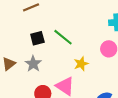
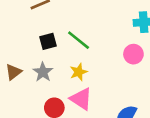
yellow star: (81, 64) -> (79, 72), moved

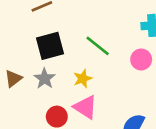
green line: (79, 40) -> (98, 46), moved
black square: (48, 41) -> (50, 46), size x1.5

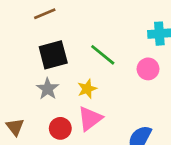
brown triangle: (13, 79) -> (15, 127), moved, turned -30
pink triangle: (85, 107) -> (90, 118), turned 50

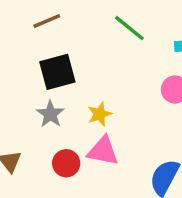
green line: (103, 55) -> (129, 28), moved
pink triangle: (90, 118) -> (103, 151), turned 48

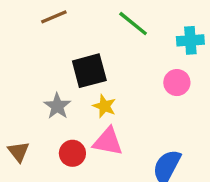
black square: (57, 72) -> (89, 71), moved
yellow star: (99, 114) -> (104, 106), turned -30

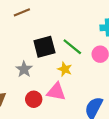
green line: (133, 24) -> (72, 47), moved
yellow star: (104, 106) -> (65, 69), moved

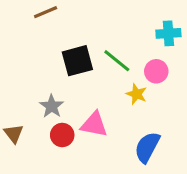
gray star: (24, 69) -> (52, 106), moved
yellow star: (65, 69) -> (137, 94), moved

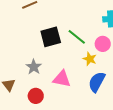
red circle: (62, 135) -> (36, 96), moved
blue semicircle: (147, 147) -> (97, 82), moved

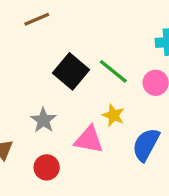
black square: (51, 37) -> (71, 71), turned -35
yellow star: (90, 59) -> (113, 115), moved

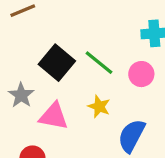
gray star: (43, 120) -> (21, 95), moved
pink triangle: (89, 140) -> (54, 116), moved

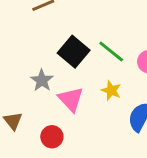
pink triangle: (54, 116) -> (71, 99), turned 36

